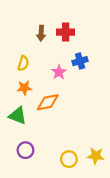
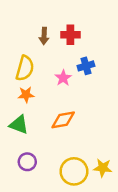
yellow semicircle: (23, 63) -> (25, 68), size x1.5
orange diamond: (48, 102) -> (63, 120), moved
yellow circle: (69, 159) -> (74, 171), size x1.5

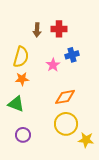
orange diamond: (63, 120) -> (65, 97), moved
yellow circle: (74, 171) -> (66, 124), moved

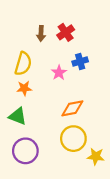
red cross: (59, 29) -> (66, 32), turned -35
purple circle: (23, 135) -> (25, 151), size x1.5

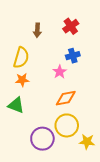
red cross: (66, 32) -> (71, 26), moved
pink star: (59, 73) -> (60, 72), moved
purple circle: (25, 151) -> (42, 139), moved

